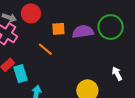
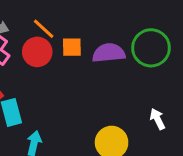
red circle: (31, 13) -> (37, 52), moved
orange line: (45, 49) -> (44, 29), moved

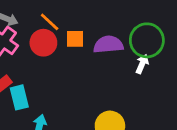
white arrow: (158, 119) -> (142, 64), moved, turned 48

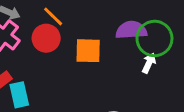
orange square: (75, 39) -> (88, 51), moved, size x1.4
purple semicircle: (108, 44) -> (131, 30), moved

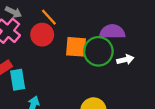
green circle: (154, 38) -> (98, 51), moved
white arrow: (149, 63) -> (125, 60), turned 49

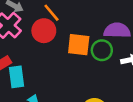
green circle: (98, 51) -> (102, 50), size x0.7

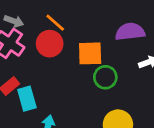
green circle: (102, 50) -> (105, 77), moved

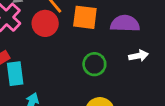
orange square: (90, 53) -> (85, 17), moved

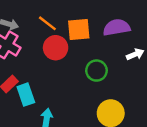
red circle: (45, 23) -> (56, 48), moved

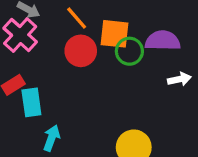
green circle: (97, 71) -> (129, 51), moved

